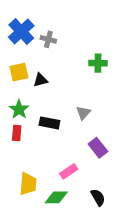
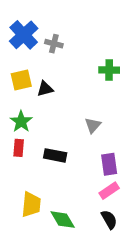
black rectangle: (49, 123) -> (55, 155), moved
purple rectangle: (98, 148) -> (109, 164), turned 30
pink rectangle: (69, 171) -> (109, 191), moved
green diamond: (56, 197) -> (63, 220), turned 60

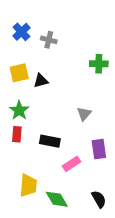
blue cross: (24, 35) -> (21, 32), size x0.7
pink rectangle: (109, 191) -> (72, 164), moved

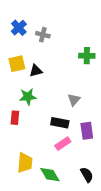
green star: (19, 110) -> (28, 97), moved, turned 30
black rectangle: (50, 141) -> (60, 123), moved

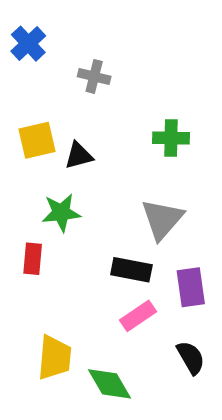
blue cross: (19, 28) -> (28, 44), moved
green cross: (87, 56) -> (171, 138), moved
gray triangle: (74, 100) -> (162, 219), size x1.5
black semicircle: (87, 175) -> (191, 358), moved

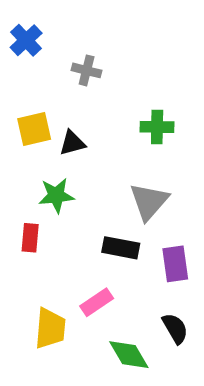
pink rectangle: (138, 316) -> (97, 302), moved
green diamond: (109, 384) -> (129, 355), moved

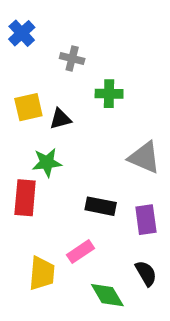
green cross: (157, 127) -> (109, 94), moved
gray triangle: (149, 201) -> (144, 157), moved, turned -48
red rectangle: (30, 238) -> (25, 198), size x1.5

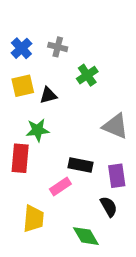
blue cross: (22, 33) -> (21, 48), moved
green cross: (109, 94) -> (87, 75), turned -35
pink rectangle: (80, 252) -> (60, 186), moved
black semicircle: (146, 273) -> (109, 207), moved

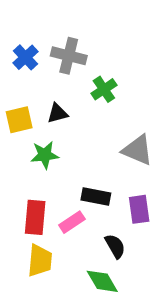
gray cross: (58, 47) -> (69, 56), size x1.5
yellow square: (23, 86) -> (19, 120), moved
red rectangle: (20, 158) -> (35, 217), moved
black semicircle: (109, 207) -> (115, 246), moved

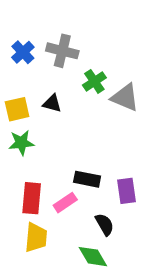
black triangle: (57, 113) -> (52, 103), turned 30
gray triangle: (137, 150) -> (125, 97), moved
green star: (45, 155) -> (21, 143), moved

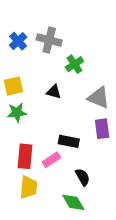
gray triangle: (125, 97) -> (99, 98), moved
black triangle: (52, 103) -> (54, 92), moved
purple rectangle: (126, 191) -> (102, 129), moved

